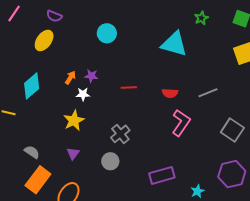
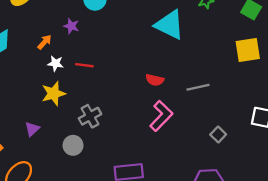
purple star: (91, 76) -> (71, 26), moved
red line: (129, 88) -> (84, 65), moved
yellow star: (74, 120) -> (54, 94), moved
gray square: (232, 130) -> (218, 134), size x0.6

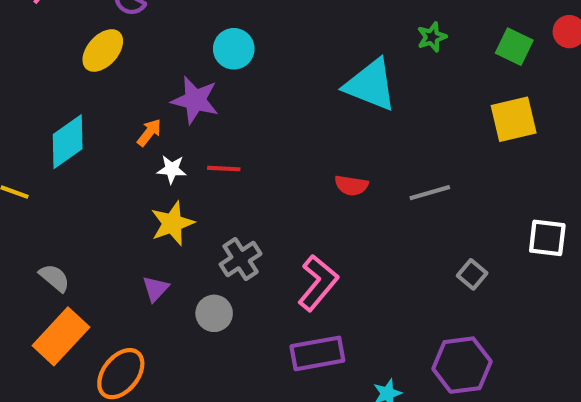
purple star: (71, 26) -> (195, 100), size x1.6
pink L-shape: (161, 116) -> (318, 283), moved
purple triangle: (32, 129) -> (156, 289), moved

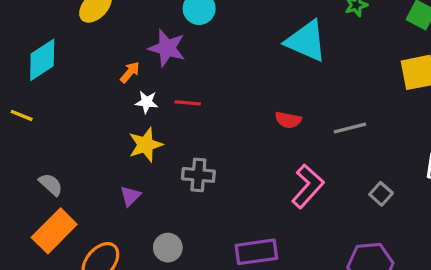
cyan diamond: (68, 142) -> (42, 60), moved
gray cross: (241, 259) -> (198, 175), turned 36
pink L-shape: (318, 283) -> (308, 186), moved
gray circle: (214, 313) -> (168, 248), moved

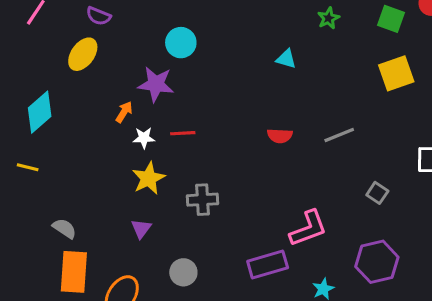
cyan triangle: (306, 41) -> (286, 59), size x0.5
pink L-shape: (308, 186) -> (308, 228), moved, turned 36
orange rectangle: (54, 231) -> (74, 272), turned -33

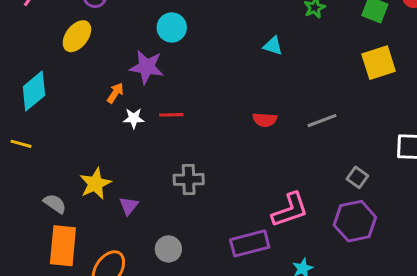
yellow star: (149, 178) -> (95, 184), moved
purple hexagon: (377, 262) -> (355, 221), moved

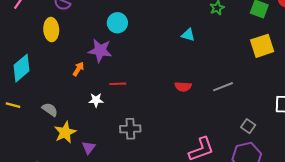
yellow ellipse: (77, 36) -> (51, 30), turned -40
white star: (134, 118) -> (96, 100), moved
gray semicircle: (55, 204) -> (50, 110), moved

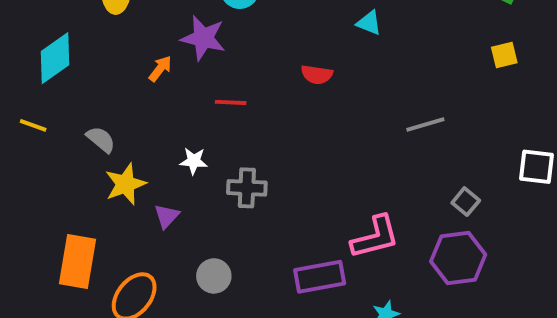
yellow square: (262, 46) -> (504, 55), size x0.6
red semicircle: (183, 87) -> (317, 75), moved
white star: (96, 100) -> (194, 161), moved

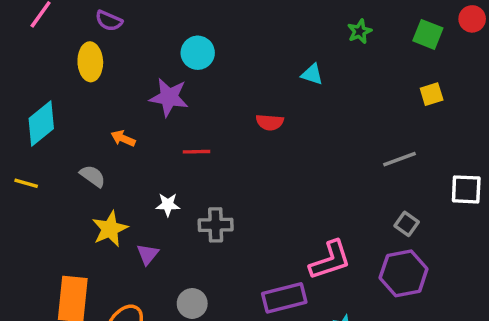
orange arrow: (160, 69) -> (123, 138), moved, turned -100
gray line: (425, 125) -> (400, 159), moved
gray semicircle: (101, 139) -> (93, 176), moved

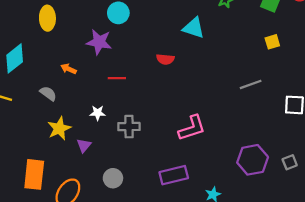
cyan triangle: (312, 74) -> (194, 28), size x1.5
gray square: (407, 224) -> (290, 162), moved, turned 32
pink L-shape: (330, 260) -> (192, 128), moved

